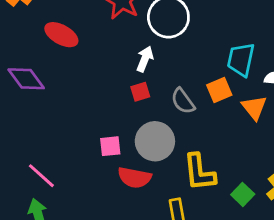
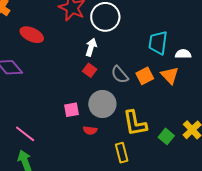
orange square: (219, 90) -> (145, 76), moved
red square: (140, 92) -> (90, 70), turned -32
red semicircle: (134, 178) -> (90, 130), size x0.6

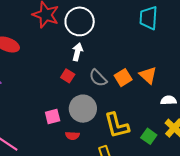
cyan trapezoid: (158, 43) -> (149, 18), moved
white arrow: (91, 47) -> (77, 52), moved
white semicircle: (183, 54) -> (168, 100), moved

